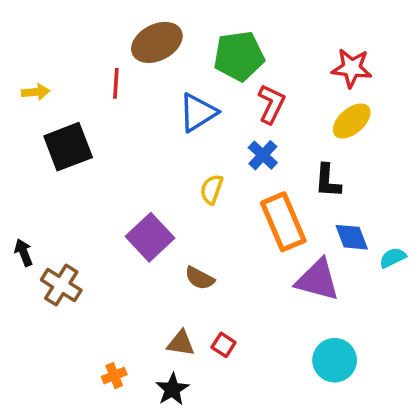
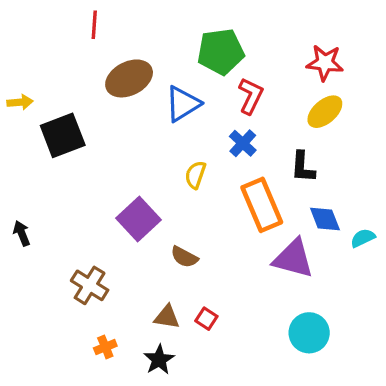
brown ellipse: (157, 42) -> (129, 78), moved
red line: (116, 83) -> (94, 25), moved
yellow arrow: (36, 92) -> (20, 102), moved
brown cross: (61, 285) -> (90, 285), moved

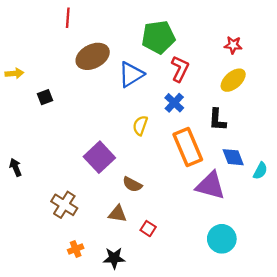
red star: (325, 63) -> (233, 45), size x0.7
black square: (63, 135) -> (45, 97), size x0.5
cyan semicircle: (363, 238) -> (260, 171), turned 144
brown triangle: (167, 317) -> (118, 214), moved
black star: (159, 360) -> (114, 258), turned 30

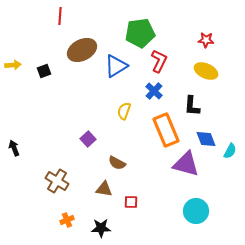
yellow ellipse: (233, 80) -> (206, 71), turned 65
black square: (45, 97) -> (44, 71), moved
purple square: (99, 157) -> (88, 139), size x0.6
red square: (148, 229) -> (131, 202), turned -32

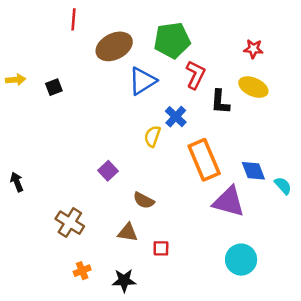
brown ellipse: (82, 50) -> (114, 46), moved
blue cross: (154, 91) -> (176, 117), moved
black L-shape: (192, 106) -> (220, 102), moved
cyan semicircle: (230, 151) -> (283, 186), turned -70

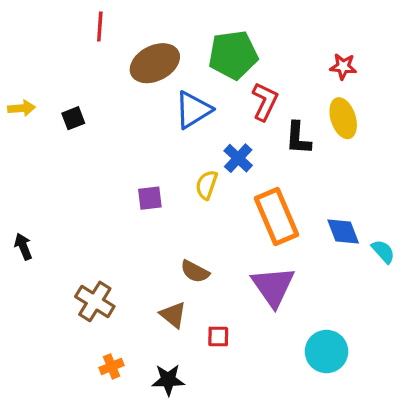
yellow ellipse: (253, 87) -> (343, 118), turned 48
purple square: (108, 171) -> (150, 198), moved, turned 36
purple triangle: (229, 202) -> (273, 286), moved, turned 40
brown triangle: (128, 232) -> (173, 315), turned 30

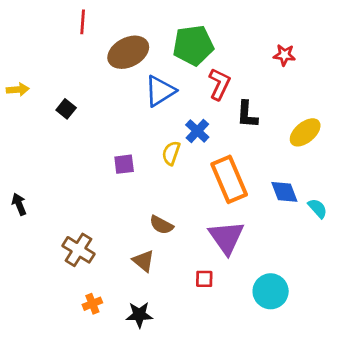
black square: (73, 118) -> (66, 109), moved, turned -30
yellow ellipse: (343, 118) -> (305, 132), moved, turned 68
red square: (218, 336) -> (204, 279), moved

